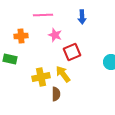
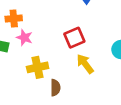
pink star: (55, 35) -> (24, 38), moved
yellow arrow: (63, 74) -> (85, 64), moved

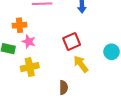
yellow cross: (38, 67) -> (30, 67), moved
brown semicircle: (55, 88) -> (63, 87), moved

